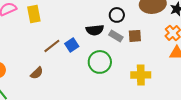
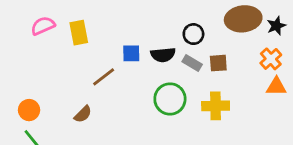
blue square: (72, 45) -> (131, 53), moved, turned 32
yellow cross: (141, 75) -> (216, 106), moved

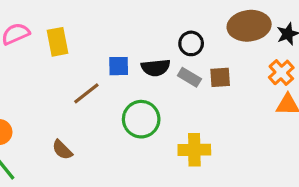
green circle: (170, 99) -> (141, 119), moved
yellow cross: (216, 106) -> (194, 150), moved
brown semicircle: (83, 114) -> (62, 150), moved, turned 90

